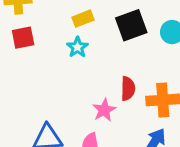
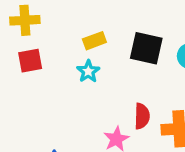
black square: (131, 25) -> (146, 48), turned 32

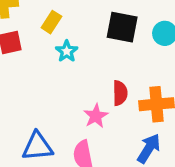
yellow rectangle: (94, 41) -> (51, 22), moved, turned -35

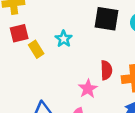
yellow rectangle: (51, 22) -> (36, 49), moved, turned -63

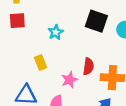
yellow rectangle: (36, 49) -> (40, 63), moved

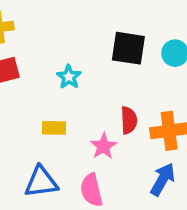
yellow rectangle: (40, 63) -> (54, 128), turned -56

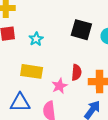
cyan star: (69, 77) -> (36, 39), moved
yellow rectangle: (54, 128) -> (32, 71), size x1.5

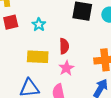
red semicircle: (76, 72) -> (64, 46), moved

